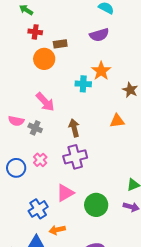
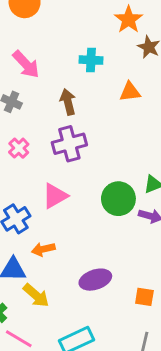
orange star: (101, 71) -> (129, 20), moved
cyan cross: (83, 84) -> (91, 60), moved
green circle: (96, 205) -> (118, 199), moved

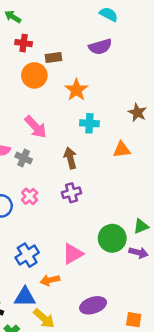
orange star: (129, 20) -> (76, 90), moved
purple cross: (69, 144) -> (71, 193), size x0.7
pink triangle: (55, 196) -> (73, 254), moved

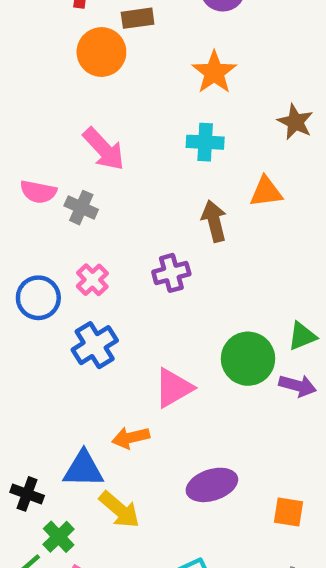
orange star: (76, 90) -> (214, 72), moved
brown arrow: (70, 158) -> (214, 221), moved
blue cross: (27, 255) -> (95, 345), moved

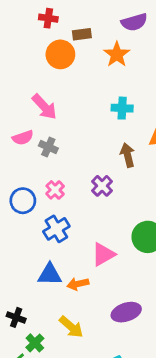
orange star: (214, 72) -> (117, 54), moved
pink arrow: (104, 149) -> (44, 107), moved
pink semicircle: (38, 192) -> (23, 138), turned -30
purple cross: (171, 273) -> (102, 186), turned -30
blue triangle: (83, 469) -> (50, 275), moved

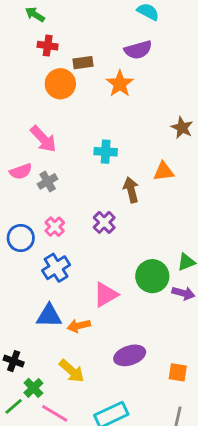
cyan cross: (122, 108) -> (106, 152), moved
gray cross: (48, 147) -> (48, 181), turned 36

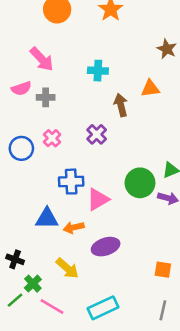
gray cross: (48, 181) -> (46, 97), turned 30
blue cross: (56, 268) -> (71, 182), moved, turned 30
purple ellipse: (130, 355) -> (106, 247), moved

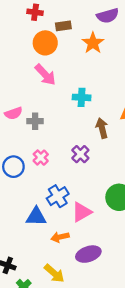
pink arrow: (42, 59) -> (45, 75), moved
blue cross: (71, 182) -> (58, 196), turned -30
blue triangle: (47, 219) -> (36, 217), moved

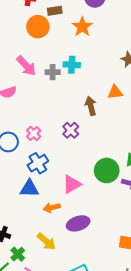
pink arrow: (45, 75) -> (26, 66), moved
cyan cross: (82, 97) -> (72, 65), moved
gray cross: (35, 121) -> (53, 72), moved
blue cross: (58, 196) -> (38, 163), moved

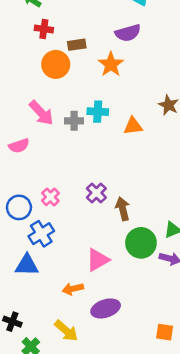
orange triangle: (115, 92) -> (133, 126), moved
brown arrow: (91, 106) -> (123, 209), moved
blue cross: (38, 163) -> (41, 234), moved
blue triangle: (29, 189) -> (27, 265), moved

